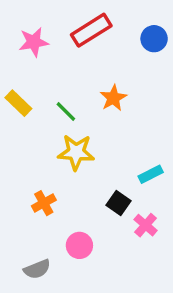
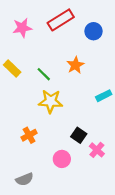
blue circle: (154, 39) -> (93, 31), moved
cyan rectangle: (151, 174) -> (104, 96), moved
pink circle: (79, 245) -> (62, 159), moved

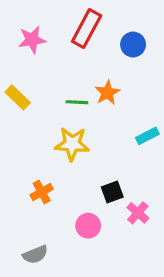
red rectangle: (61, 20) -> (87, 28), turned -30
green line: (44, 74) -> (77, 102), moved, turned -42
black square: (79, 135) -> (112, 192), turned 35

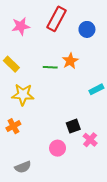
yellow star: (72, 144) -> (23, 95), moved
orange cross: (42, 192) -> (13, 126), moved

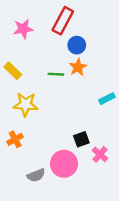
blue circle: (87, 29) -> (77, 45), moved
pink circle: (58, 148) -> (64, 164), size x1.5
gray semicircle: (23, 167) -> (36, 175), moved

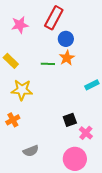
pink circle: (64, 164) -> (75, 159), moved

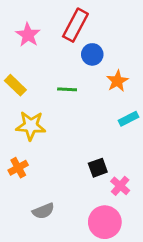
pink star: (20, 25) -> (28, 35), turned -30
orange star: (67, 58) -> (117, 81), moved

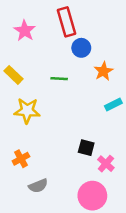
red rectangle: (75, 25) -> (66, 22), turned -44
orange cross: (18, 168) -> (21, 159), moved
black square: (98, 168) -> (86, 148), turned 35

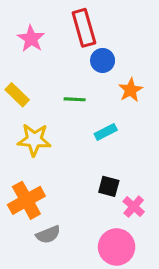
cyan rectangle: (113, 104) -> (106, 132), moved
orange cross: (21, 159) -> (26, 200), size x1.6

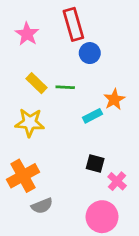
orange star: (131, 90) -> (114, 99), moved
yellow rectangle: (17, 95) -> (37, 83), moved

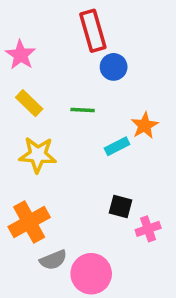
pink star: (27, 34) -> (21, 55), moved
yellow rectangle: (37, 83) -> (29, 103), moved
pink cross: (117, 181) -> (148, 229), turned 30
pink circle: (102, 217) -> (91, 274), moved

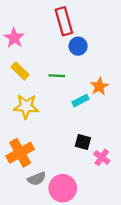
pink cross: (148, 229) -> (102, 157), turned -35

